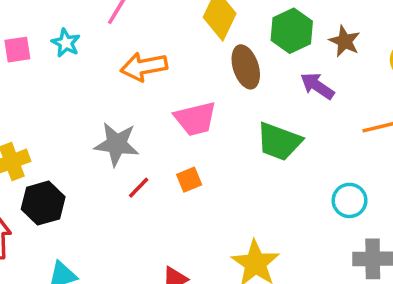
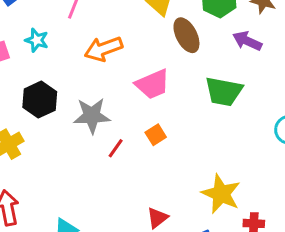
black hexagon: (43, 203) -> (40, 100), moved

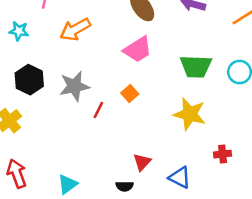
pink trapezoid: (152, 84) -> (138, 49), moved
green trapezoid: (224, 91) -> (196, 67), moved
yellow star: (221, 194) -> (190, 114), moved

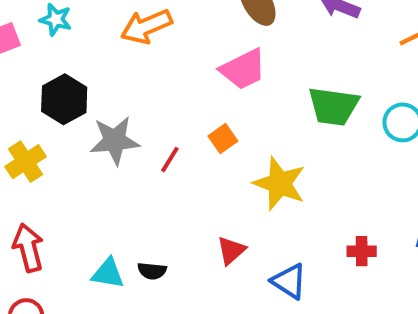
gray star: (74, 86) -> (115, 141), moved
yellow star: (190, 114) -> (280, 184), moved
cyan triangle: (68, 184) -> (108, 273), turned 40
black semicircle: (125, 186) -> (152, 271), moved

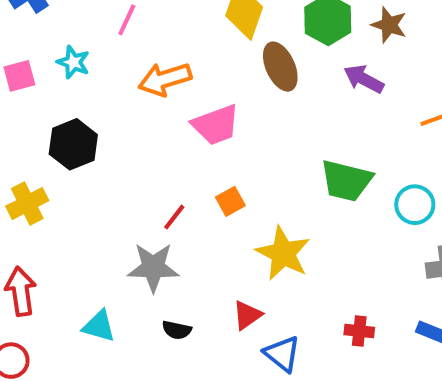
pink trapezoid: (243, 69) -> (216, 125), moved
gray star: (115, 141) -> (153, 267), moved
red triangle: (231, 250) -> (247, 315), moved
black semicircle: (152, 271) -> (177, 330), moved

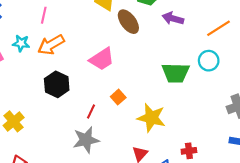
orange arrow: (165, 79) -> (51, 45), moved
black hexagon: (73, 144) -> (57, 84), moved
cyan circle: (415, 205) -> (209, 61), moved
red cross: (359, 331) -> (189, 151), moved

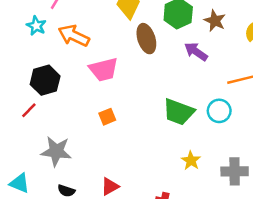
cyan star: (21, 43) -> (36, 26), moved
orange arrow: (51, 45) -> (74, 36), moved, turned 36
red line: (91, 112) -> (29, 110), moved
yellow star: (151, 118) -> (191, 161), moved, size x0.6

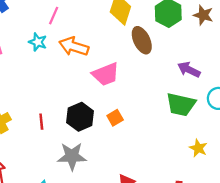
purple arrow: (196, 52) -> (189, 70), moved
black hexagon: (45, 80) -> (80, 117), moved
red line: (29, 110) -> (41, 122), turned -42

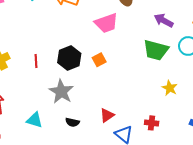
pink trapezoid: (106, 74) -> (106, 23), moved
gray star: (72, 156) -> (61, 92), turned 30

